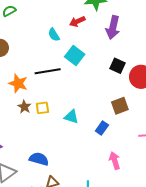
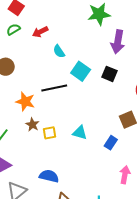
red arrow: (77, 21) -> (40, 32), moved
black square: (118, 66) -> (109, 74), moved
yellow square: (42, 108) -> (50, 133), moved
pink arrow: (115, 161) -> (125, 175), turned 30

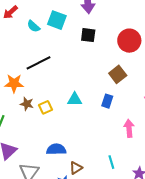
cyan square: (81, 71) -> (57, 20), moved

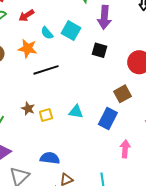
orange star: (14, 83) -> (28, 49), moved
blue rectangle: (107, 101) -> (108, 118), size x1.5

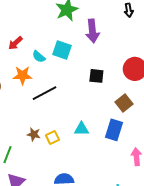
black square: (100, 50) -> (96, 76), moved

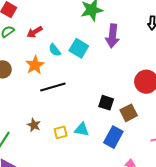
orange star: (22, 75) -> (35, 65), turned 30
black square: (96, 76) -> (106, 103), moved
yellow square: (52, 137) -> (61, 132), moved

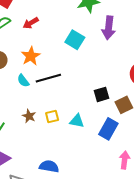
cyan semicircle: (55, 50) -> (23, 81), moved
black square: (106, 103) -> (102, 94), turned -35
yellow square: (61, 132) -> (52, 116), moved

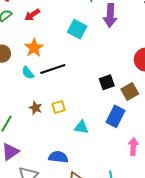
cyan triangle: (77, 121) -> (81, 127), moved

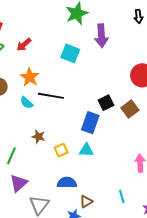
black line: (53, 69) -> (51, 96), turned 35
yellow square: (59, 107) -> (61, 150), moved
blue rectangle: (116, 116) -> (90, 123), moved

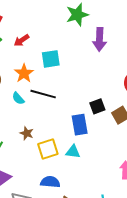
cyan square: (70, 53) -> (51, 59), moved, turned -36
blue rectangle: (90, 123) -> (80, 125), turned -35
yellow square: (61, 150) -> (48, 149), size x1.5

